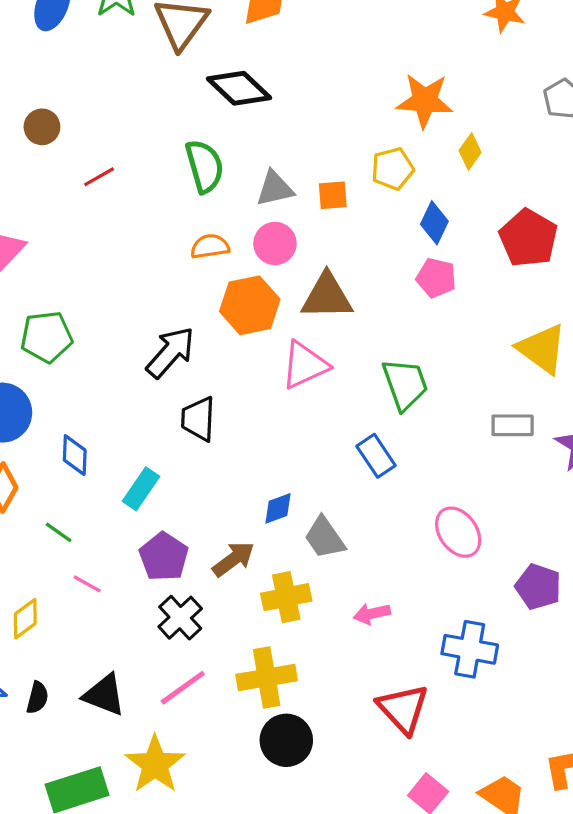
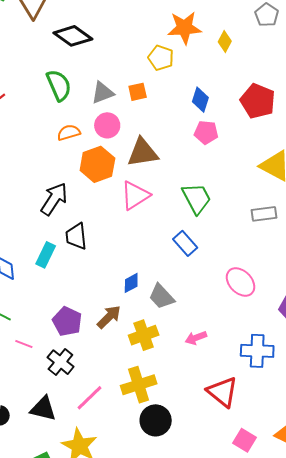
yellow diamond: (470, 152) -> (225, 41), moved
yellow pentagon: (393, 169) -> (161, 58), moved, turned -30
cyan rectangle: (141, 489) -> (46, 255), moved
black cross: (180, 618) -> (60, 362), moved

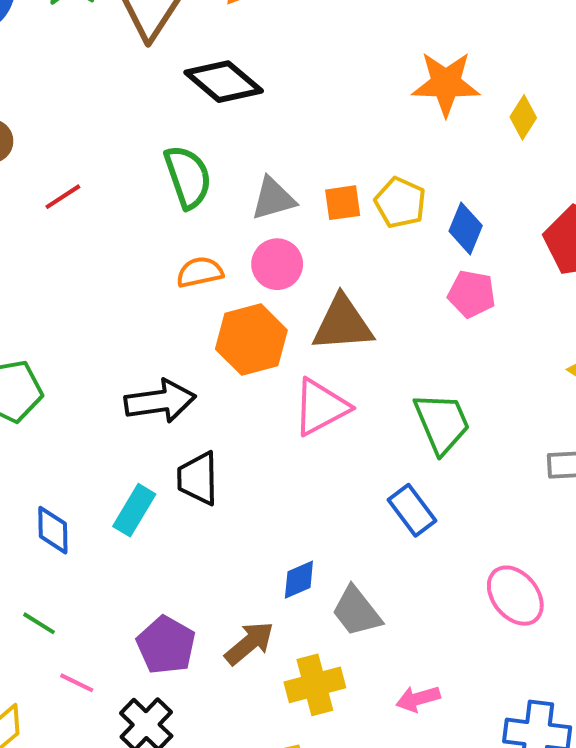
yellow pentagon: (161, 58) -> (400, 203), moved
black arrow: (54, 199) -> (160, 401), turned 44

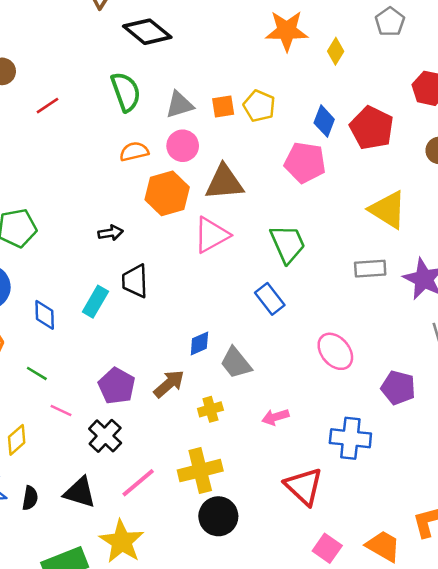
blue diamond: (466, 228) -> (324, 121), moved
pink pentagon: (472, 294) -> (305, 163), size x1.4
black arrow: (160, 401) -> (111, 233), size x0.6
yellow cross: (315, 685) -> (210, 409), size x0.7

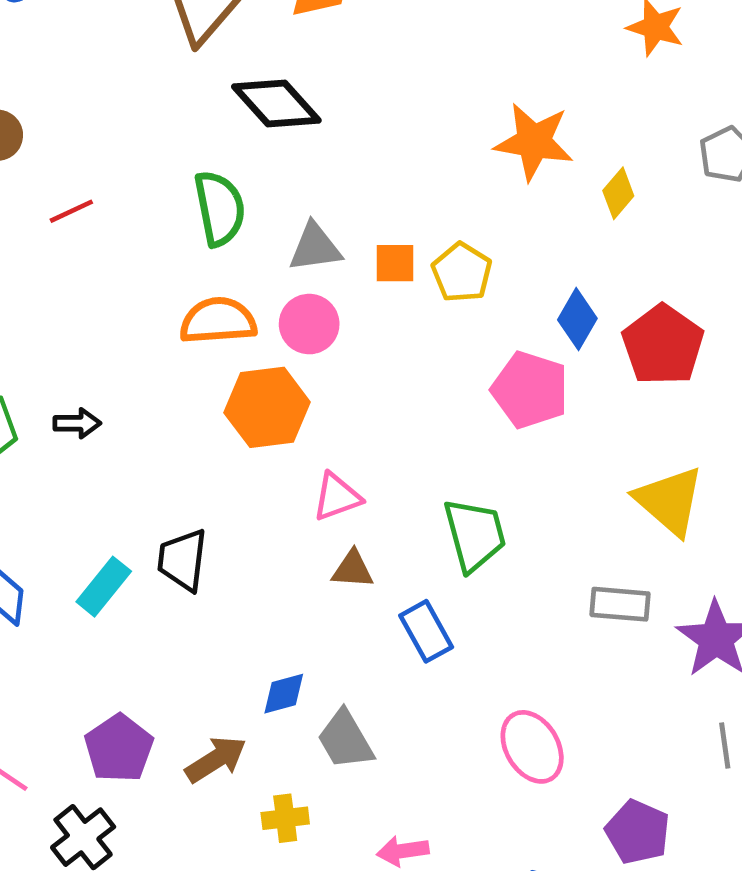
orange semicircle: (134, 151) -> (218, 321), size x1.4
brown triangle: (224, 182) -> (353, 569), moved, size x0.6
black arrow: (111, 233) -> (77, 423), moved
pink triangle: (211, 235) -> (337, 497), size x0.7

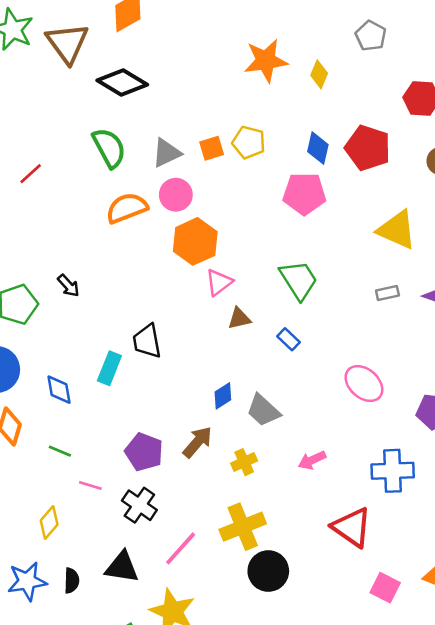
orange hexagon: (267, 407) -> (195, 241), moved
black arrow: (77, 423) -> (68, 286), turned 65
gray rectangle: (620, 604) -> (387, 293), size x0.7
blue rectangle: (426, 631) -> (289, 339), size x0.7

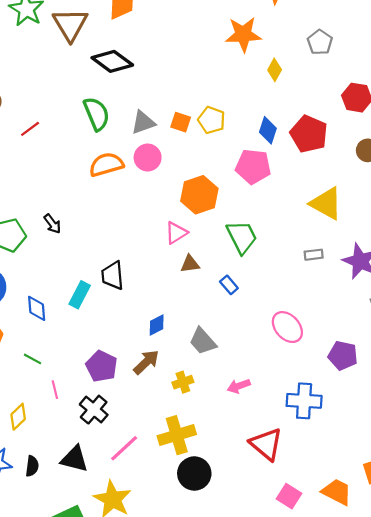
orange star: (266, 61) -> (243, 34), moved
orange square: (212, 148) -> (181, 122), turned 30
orange hexagon: (195, 241) -> (199, 195), moved
blue diamond: (223, 396) -> (157, 325), moved
pink line: (90, 486) -> (55, 390), turned 54

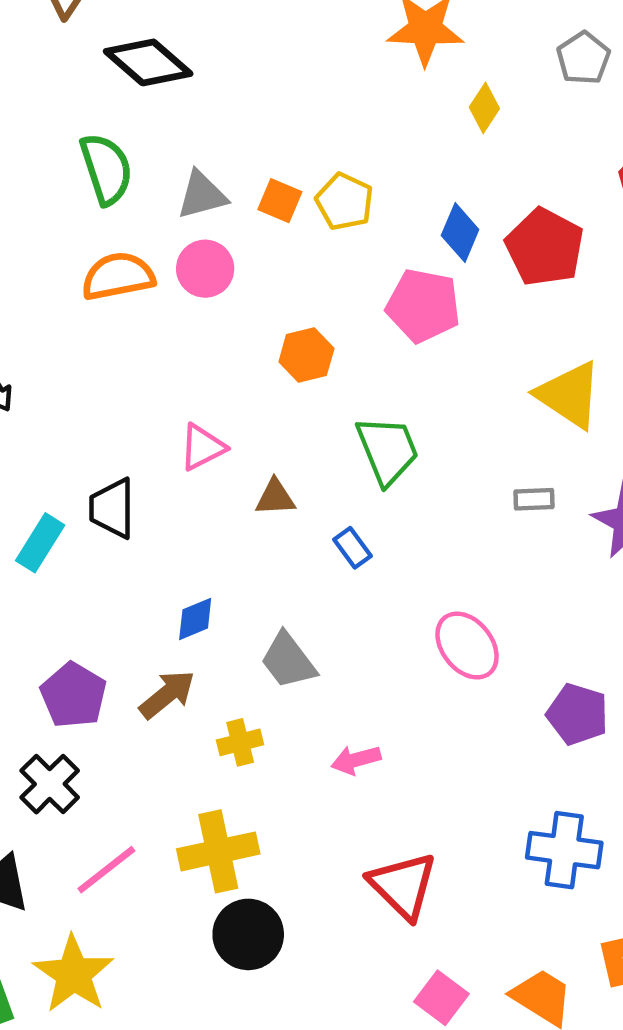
orange hexagon: (199, 195) -> (306, 355), size x0.7
pink triangle: (176, 233) -> (202, 447), moved
blue cross: (304, 401) -> (564, 850), moved

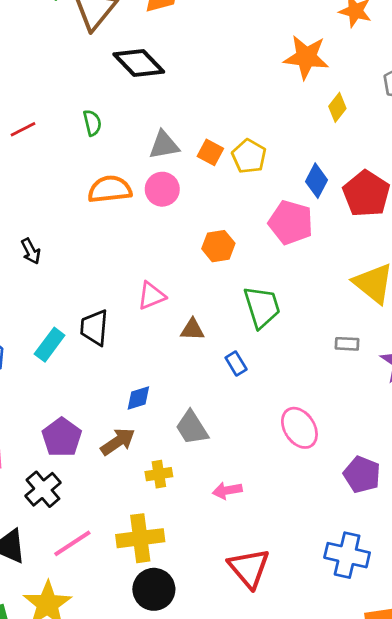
green semicircle: (106, 169) -> (92, 123), moved, size x0.6

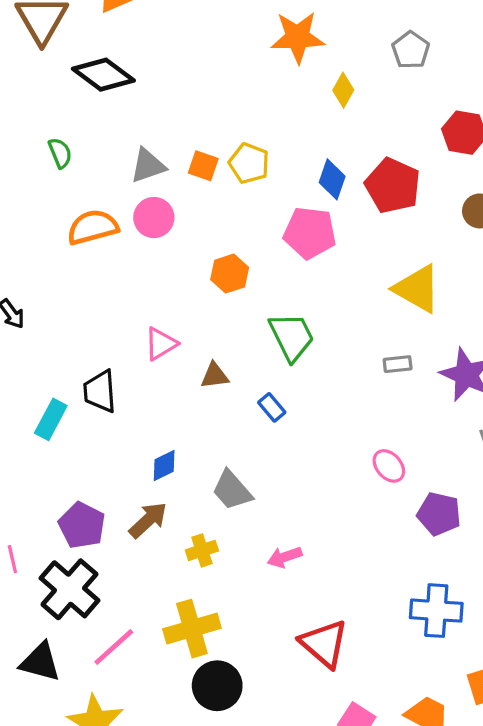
pink ellipse: (299, 428) -> (389, 466), moved, size x0.7
black cross: (43, 489) -> (70, 589), size x1.4

